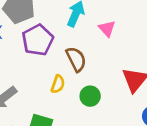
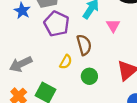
purple pentagon: (38, 40) -> (57, 24), turned -30

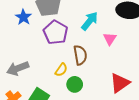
green circle: (89, 76) -> (75, 84), moved

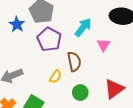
green circle: (75, 84) -> (80, 93), moved

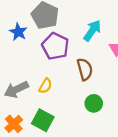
yellow semicircle: (55, 77) -> (45, 86), moved

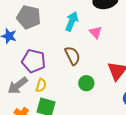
purple pentagon: (55, 46) -> (34, 61), moved
yellow semicircle: (45, 86) -> (41, 85), moved

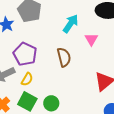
green circle: (86, 83) -> (51, 103), moved

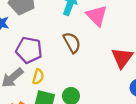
pink triangle: (91, 39) -> (97, 16), size x1.5

